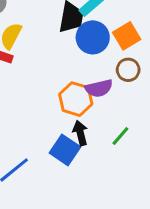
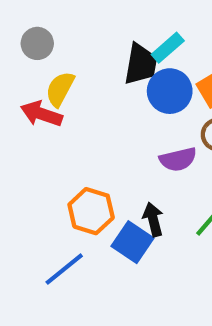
orange hexagon: (76, 99) -> (91, 211), moved

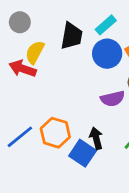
black trapezoid: (141, 64) -> (72, 36), moved
blue line: (64, 269) -> (20, 137), moved

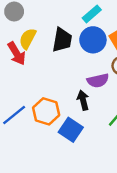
black trapezoid: (72, 36) -> (62, 40), moved
red arrow: (23, 69) -> (17, 53), turned -140
black arrow: (96, 138) -> (83, 100), moved

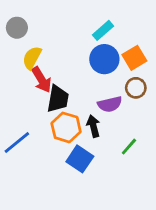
black trapezoid: (62, 40) -> (58, 99), moved
red arrow: (17, 53) -> (41, 80), moved
orange hexagon: (46, 111) -> (66, 127), moved

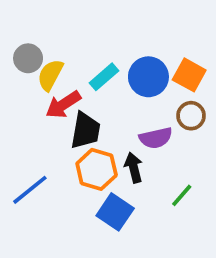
gray circle: (17, 28) -> (28, 58), moved
cyan rectangle: (103, 30) -> (104, 77), moved
orange square: (134, 58) -> (189, 75), turned -30
red arrow: (41, 80) -> (63, 105), turned 88

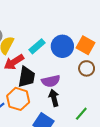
purple semicircle: (156, 138) -> (51, 81), moved
orange hexagon: (97, 169) -> (18, 99), moved

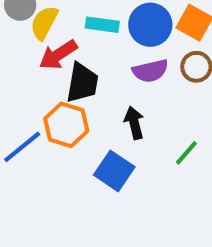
cyan rectangle: (37, 46) -> (102, 25), turned 49
purple semicircle: (51, 81) -> (150, 71), moved

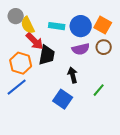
yellow semicircle: (44, 23) -> (28, 25), turned -54
red arrow: (58, 55) -> (35, 41), turned -102
orange hexagon: (66, 125) -> (21, 63), moved

